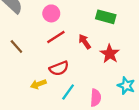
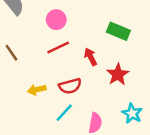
red semicircle: (59, 68) -> (70, 86), moved
yellow arrow: (38, 84) -> (37, 90), moved

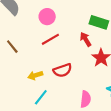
red arrow: (91, 57) -> (86, 39), moved
cyan line: (64, 113) -> (41, 97), moved

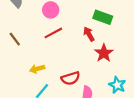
red semicircle: (63, 70) -> (71, 78), moved

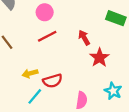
green rectangle: (103, 17) -> (116, 18), moved
red semicircle: (71, 78) -> (53, 81), moved

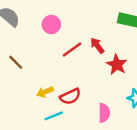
red line: (47, 36) -> (72, 50), moved
cyan line: (35, 96) -> (54, 116), turned 36

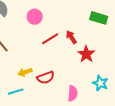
cyan line: (54, 116) -> (16, 92), moved

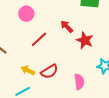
red line: (50, 39) -> (39, 39), moved
yellow arrow: (25, 72) -> (28, 70), turned 56

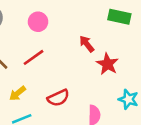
red line: (39, 39) -> (33, 57), moved
yellow arrow: (28, 70) -> (17, 93), moved, turned -72

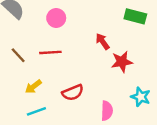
red line: (33, 57) -> (50, 52), turned 30
red star: (107, 64) -> (122, 62), turned 30

